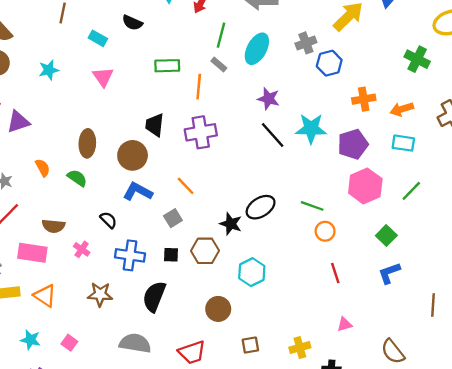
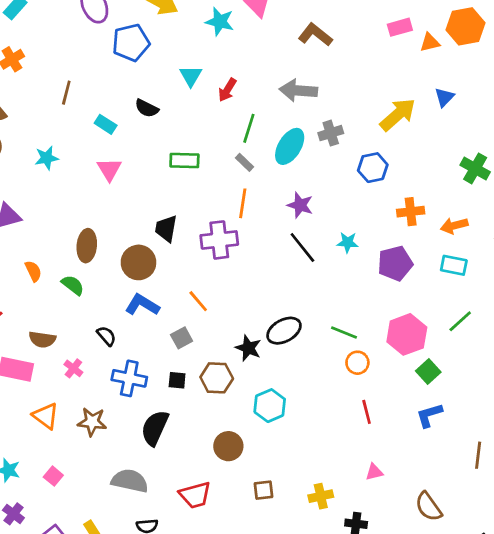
gray cross: (306, 43) -> (331, 133), moved
orange line: (199, 87) -> (243, 203), moved
cyan star: (311, 129) -> (348, 242), size x0.6
pink hexagon: (365, 186) -> (407, 334), moved
orange triangle: (45, 296) -> (46, 416), moved

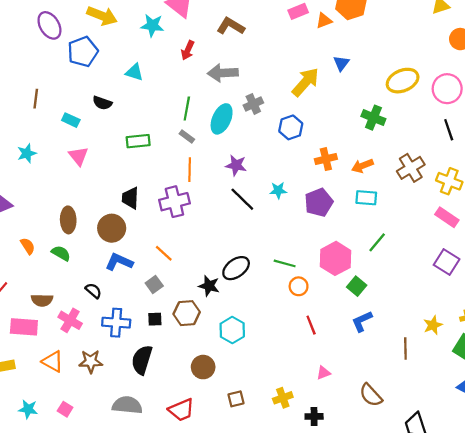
cyan triangle: (191, 76) -> (134, 72), turned -36
red arrow: (227, 90) -> (188, 50), moved
pink cross: (73, 368) -> (70, 320), size x1.5

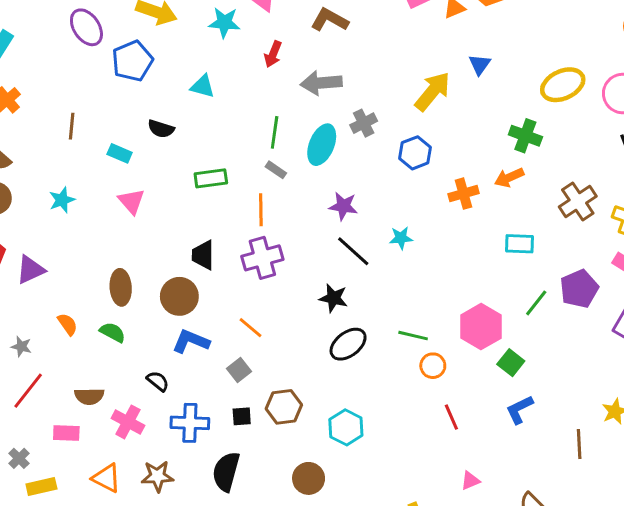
orange arrow: (362, 166) -> (509, 177), moved
orange line: (190, 170) -> (261, 210), moved
purple pentagon: (319, 202) -> (579, 289), moved
black star: (209, 286) -> (333, 298), moved
pink rectangle: (24, 327) -> (66, 433), size x0.7

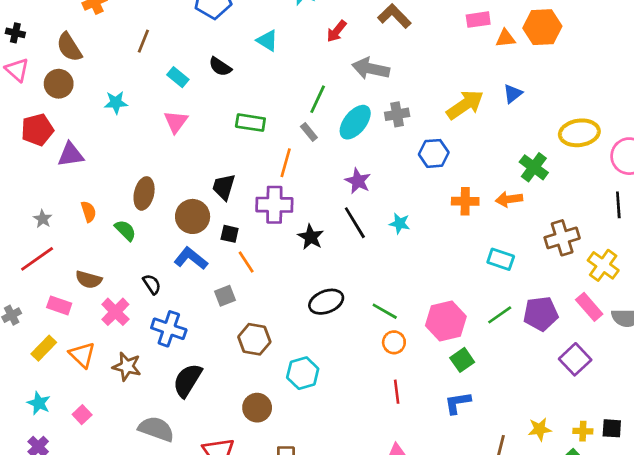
black star: (333, 298) -> (311, 237), moved
black square: (242, 416) -> (230, 234), moved
yellow rectangle: (41, 487) -> (44, 348), moved, turned -50

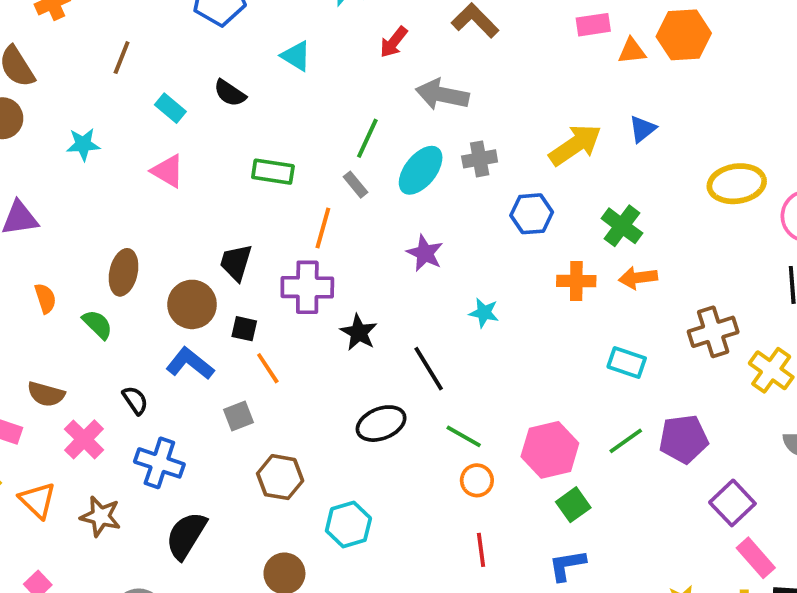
pink triangle: (176, 122) -> (168, 171), turned -35
green cross: (534, 167) -> (622, 226), moved
black line: (355, 223) -> (429, 369), moved
pink rectangle: (589, 307) -> (756, 558), moved

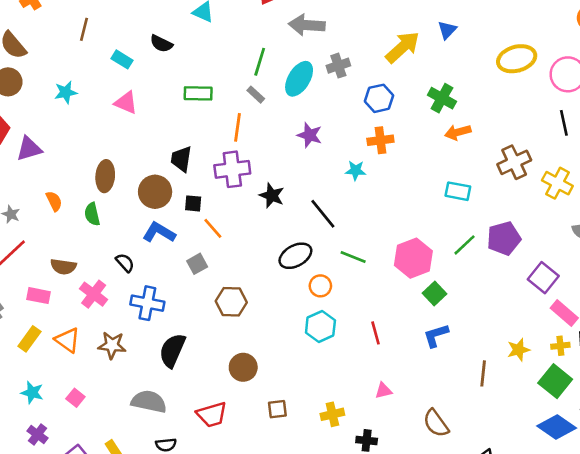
orange cross: (576, 281) -> (380, 140), moved
green semicircle: (97, 324) -> (92, 214), turned -140
orange circle: (477, 480) -> (320, 286), moved
cyan hexagon: (348, 525) -> (320, 327), moved

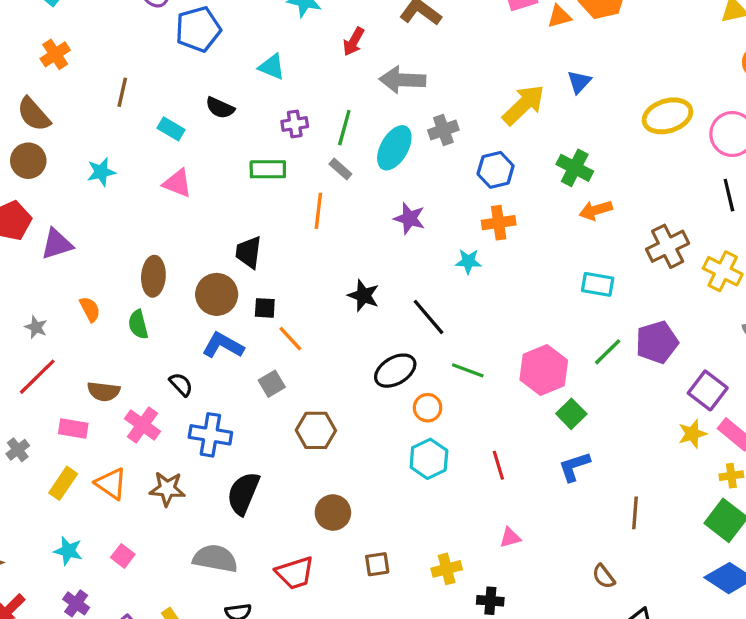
purple cross: (232, 169) -> (295, 124), moved, size x0.6
yellow star: (518, 350) -> (692, 434), moved
brown semicircle: (436, 423) -> (604, 576), moved, size x0.7

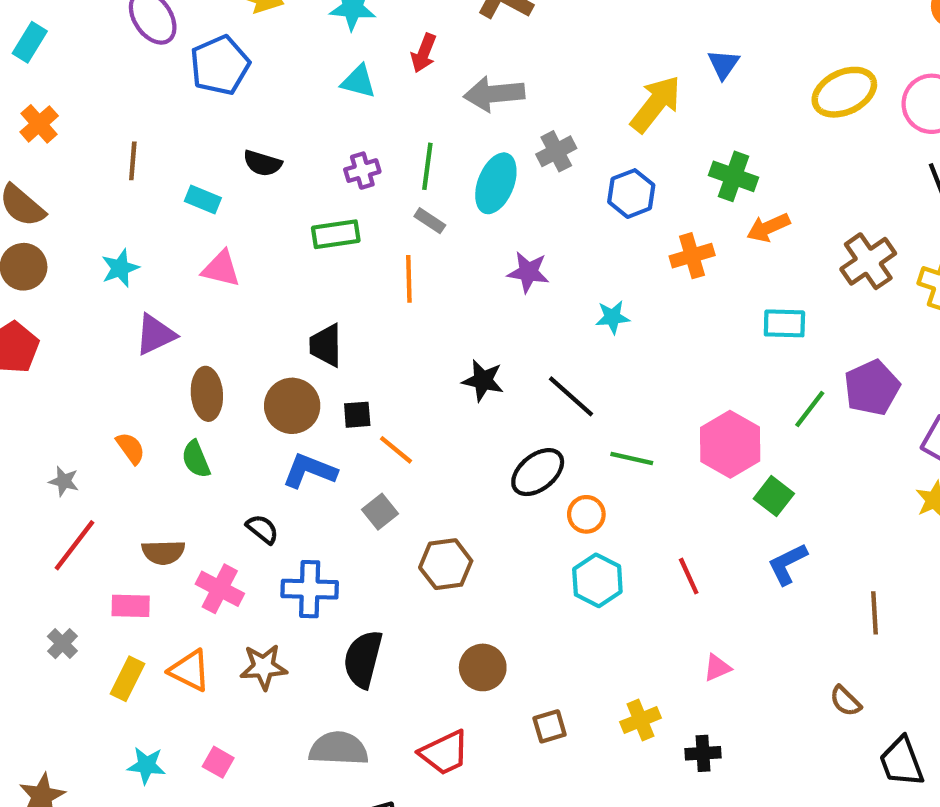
cyan triangle: (272, 67) -> (358, 81), moved
orange cross: (499, 223) -> (692, 256), moved
purple triangle: (57, 244) -> (155, 335), moved

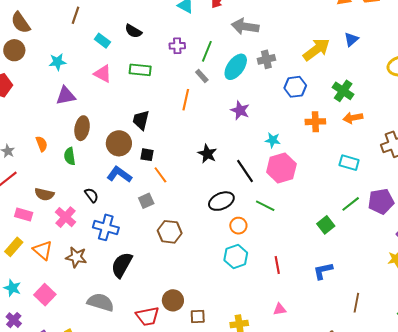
green rectangle: (336, 234) -> (140, 70), moved
pink hexagon: (730, 444) -> (281, 168), moved
green square: (774, 496) -> (326, 225), moved
brown circle: (483, 667) -> (173, 300), moved
pink square: (218, 762) -> (45, 295), size x1.5

